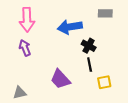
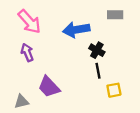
pink arrow: (27, 20) -> (29, 22), turned -40
purple trapezoid: (60, 79) -> (49, 87), moved

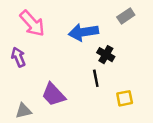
gray rectangle: (115, 15) -> (126, 16), turned -35
purple arrow: (27, 52) -> (18, 57), moved
black line: (98, 71) -> (96, 78), moved

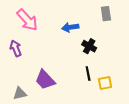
gray rectangle: (126, 16) -> (106, 14), turned -64
blue arrow: (83, 32) -> (70, 27), size x0.7
black line: (96, 78) -> (88, 73), moved

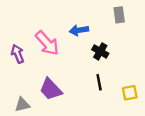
pink arrow: (27, 20) -> (47, 43), moved
yellow square: (105, 83) -> (130, 93), moved

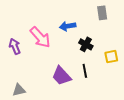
purple trapezoid: (51, 89) -> (61, 76), moved
yellow square: (130, 93) -> (111, 57), moved

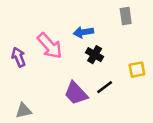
black cross: (86, 44) -> (95, 55), moved
black line: (85, 71) -> (105, 87), turned 64

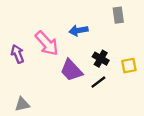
black cross: (95, 55) -> (101, 59), moved
purple trapezoid: (76, 93) -> (71, 70), moved

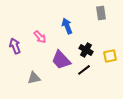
blue arrow: (78, 30) -> (67, 26), turned 77
pink arrow: (47, 43) -> (40, 37), size x0.6
gray triangle: (22, 104) -> (34, 78), moved

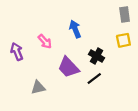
gray rectangle: (101, 13) -> (125, 14), moved
yellow square: (110, 56) -> (123, 40), moved

